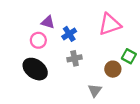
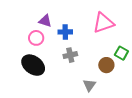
blue cross: (69, 34) -> (65, 32), turned 32

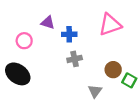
pink circle: (36, 38) -> (24, 41), moved
green square: (121, 53) -> (129, 80), moved
black ellipse: (33, 65) -> (18, 74), moved

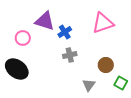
purple triangle: (48, 22) -> (45, 21), size x1.5
blue cross: (69, 34) -> (65, 32), turned -32
green square: (129, 80) -> (121, 83), moved

